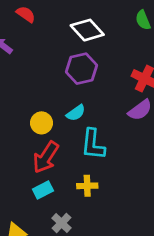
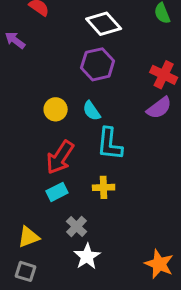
cyan semicircle: (76, 113) -> (92, 111), turned 90
yellow circle: (42, 123) -> (56, 109), moved

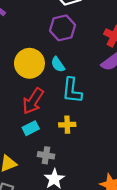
yellow circle: (56, 109) -> (29, 63), size x1.6
gray cross: (77, 226) -> (46, 155), turned -35

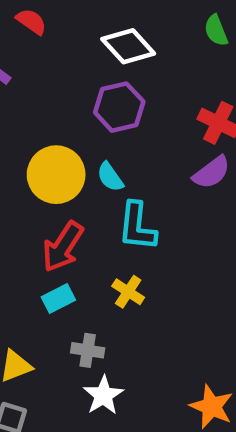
yellow cross: (67, 125) -> (128, 292), turned 35

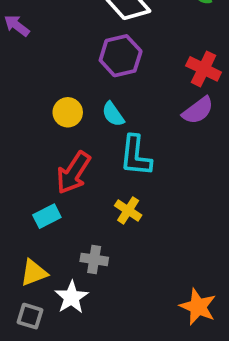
yellow circle: (56, 175) -> (68, 112), size x0.6
cyan rectangle: (58, 298) -> (47, 216), moved
white star: (103, 395) -> (71, 297), moved

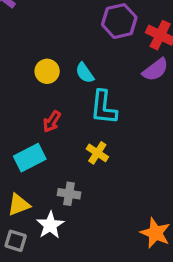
purple hexagon: (121, 56) -> (119, 21), moved
red arrow: (73, 173) -> (52, 122), size x0.6
cyan rectangle: (47, 216) -> (30, 158), size x1.4

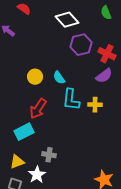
red arrow: (52, 122) -> (38, 109), size x1.5
yellow cross: (97, 153) -> (95, 105), moved, turned -32

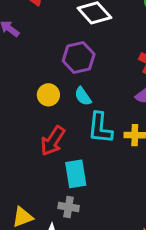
purple hexagon: (81, 45) -> (79, 57), moved
cyan rectangle: (24, 132) -> (76, 174), moved, turned -72

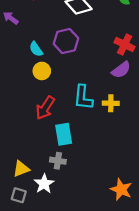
cyan semicircle: (83, 96) -> (36, 49), moved

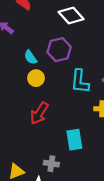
cyan L-shape: (83, 97) -> (80, 81), moved
cyan rectangle: (64, 134) -> (74, 140), moved

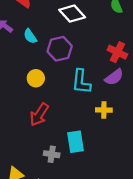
cyan semicircle: (31, 57) -> (30, 36), moved
gray cross: (51, 164) -> (52, 154), moved

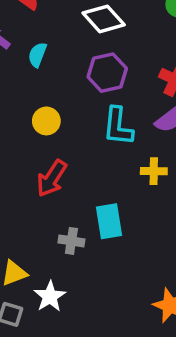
cyan semicircle: (30, 36) -> (37, 55), turned 56
purple hexagon: (60, 49) -> (107, 73), moved

